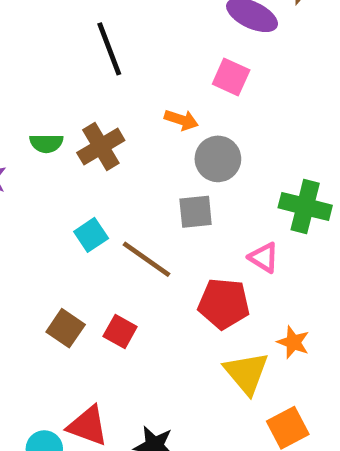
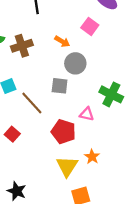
pink triangle: (264, 258) -> (87, 114), turned -32

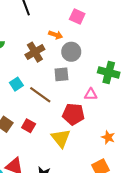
brown cross: (22, 46) -> (35, 52), moved
orange star: (92, 157) -> (108, 137), moved
yellow triangle: (67, 166) -> (61, 138), moved

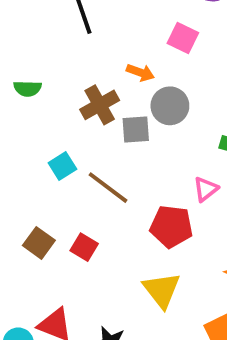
gray square: (61, 74) -> (136, 130), moved
pink triangle: (91, 94) -> (206, 189), turned -40
yellow triangle: (61, 138) -> (162, 290), moved

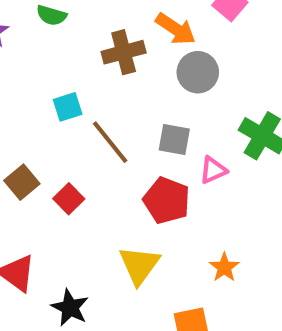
orange arrow: (140, 72) -> (176, 29), size x1.4
gray square: (136, 130) -> (174, 140), moved

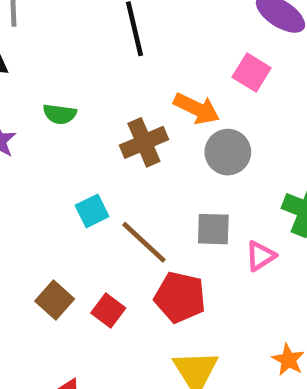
red pentagon: (167, 200) -> (180, 297), moved

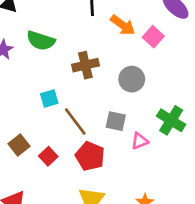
orange arrow: (197, 109) -> (123, 25), moved
green semicircle: (60, 114) -> (41, 41), size x1.5

